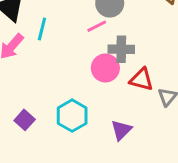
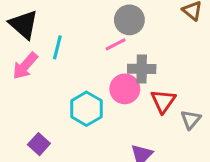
red triangle: (141, 80) -> (163, 101), turned 50
cyan hexagon: (72, 116) -> (86, 109), moved

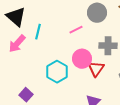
gray circle: (129, 20) -> (97, 13), moved
gray cross: (142, 69) -> (108, 46), moved
red triangle: (163, 101) -> (96, 69), moved

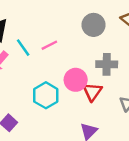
pink line: (76, 30) -> (49, 45), moved
cyan line: (38, 32) -> (23, 48), turned -49

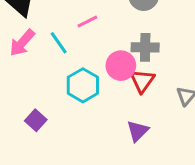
cyan line: (23, 48) -> (59, 43), moved
gray cross: (107, 64) -> (145, 47), moved

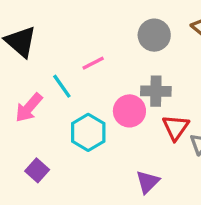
pink arrow: (22, 43) -> (29, 108), moved
red triangle: (142, 81) -> (176, 127), moved

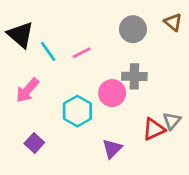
cyan line: (62, 86) -> (48, 51), moved
red triangle: (176, 127) -> (154, 129), moved, turned 30
purple triangle: (148, 182) -> (112, 149), moved

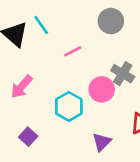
gray circle: (133, 29) -> (111, 21), moved
cyan line: (48, 51) -> (41, 25), moved
gray cross: (134, 76) -> (123, 74), turned 30

